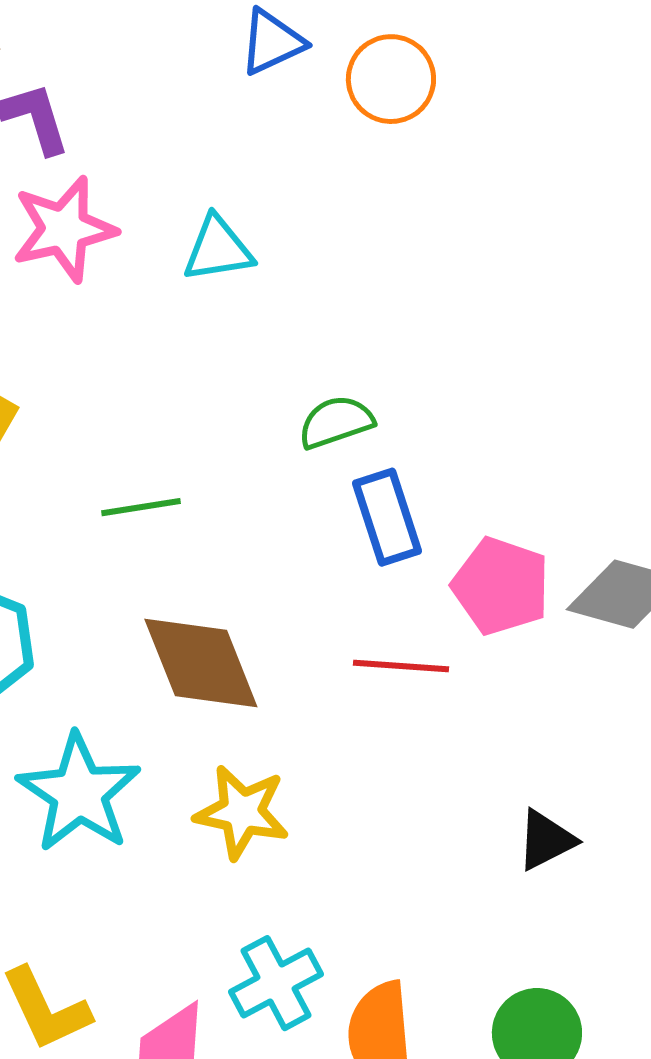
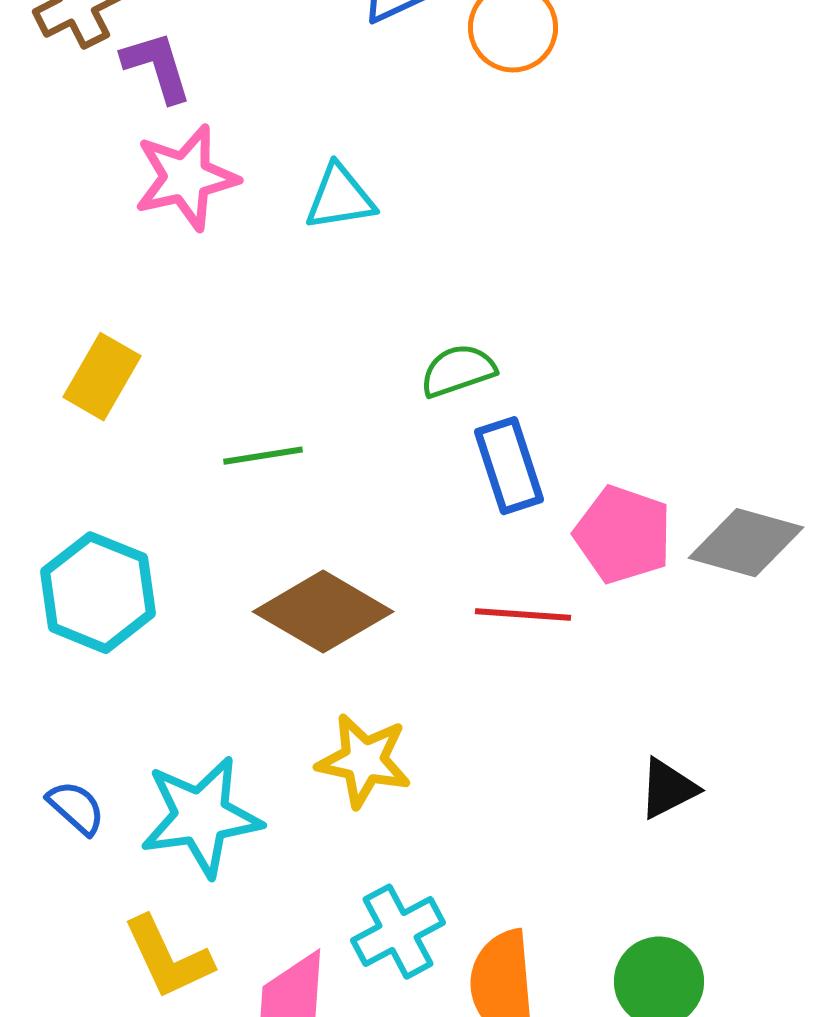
brown diamond: (201, 663) -> (323, 612), turned -38
cyan star: (79, 793) -> (201, 817), moved, turned 30

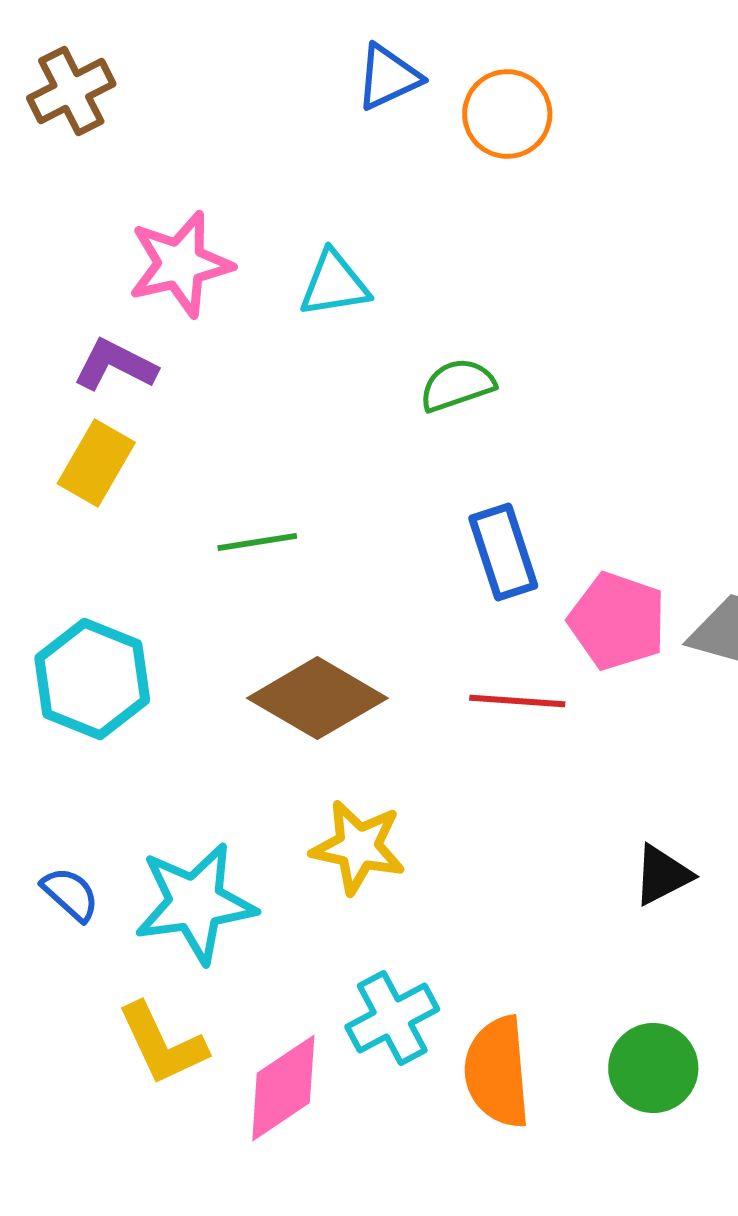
purple L-shape: (157, 67) -> (115, 365), moved, turned -46
green semicircle: (458, 371) -> (457, 385), moved

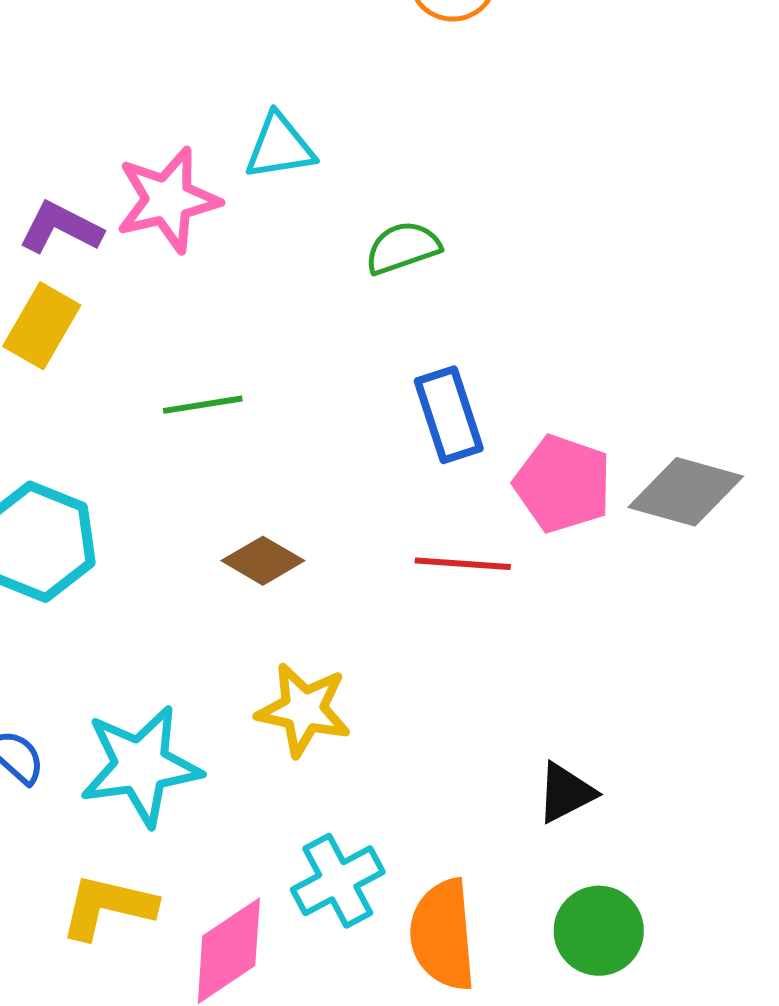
pink star: (180, 264) -> (168, 200), moved
brown diamond: (317, 698) -> (263, 561), size x0.6
black triangle: (662, 875) -> (566, 793), moved
yellow L-shape: (162, 1044) -> (108, 907), turned 128

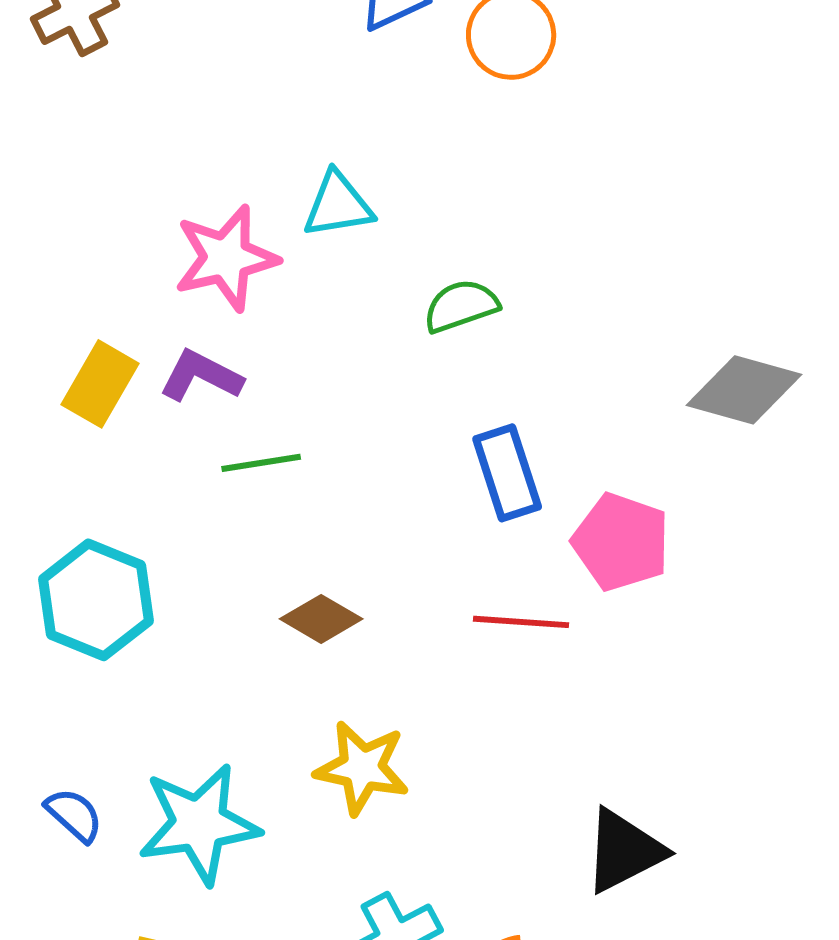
purple L-shape: (61, 228) -> (201, 376), moved
gray diamond: (686, 492) -> (744, 390), moved
black triangle: (566, 793) -> (624, 851), size x1.4

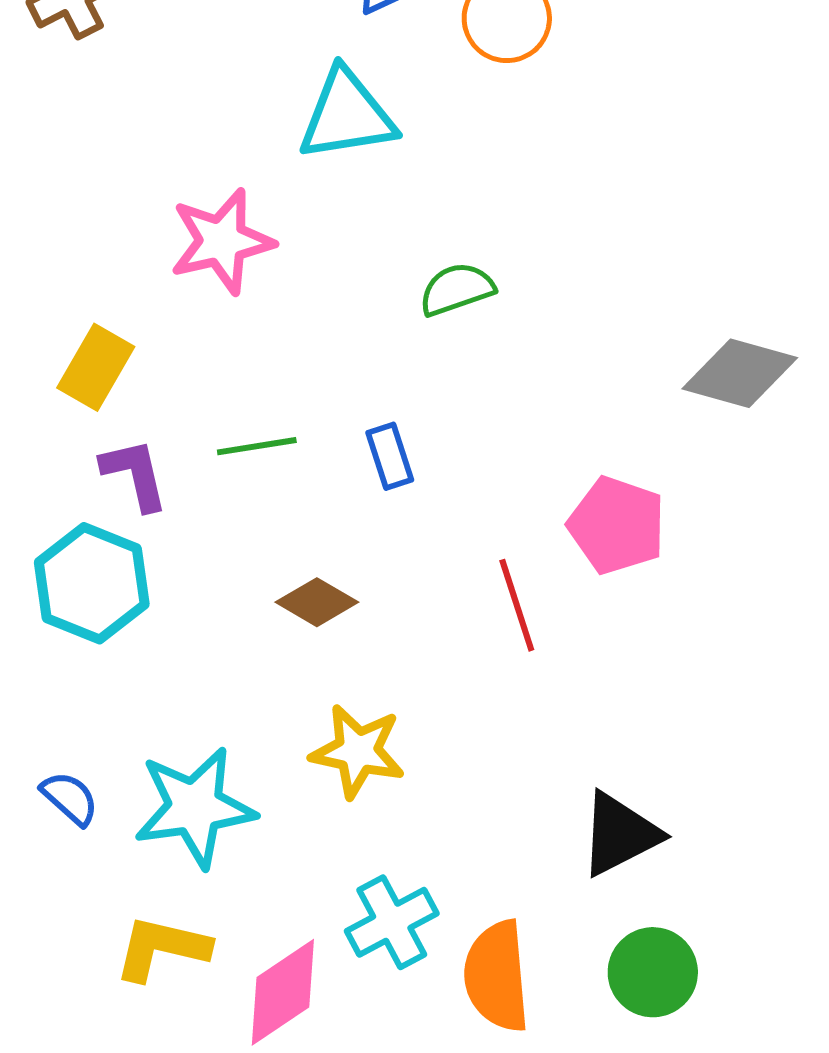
cyan triangle: (338, 205) -> (347, 115), moved, size x1.4
purple L-shape: (201, 376) -> (135, 474), moved, turned 50
blue rectangle: (507, 473) -> (390, 456), moved, size x0.7
red line: (521, 622) -> (517, 605), turned 68

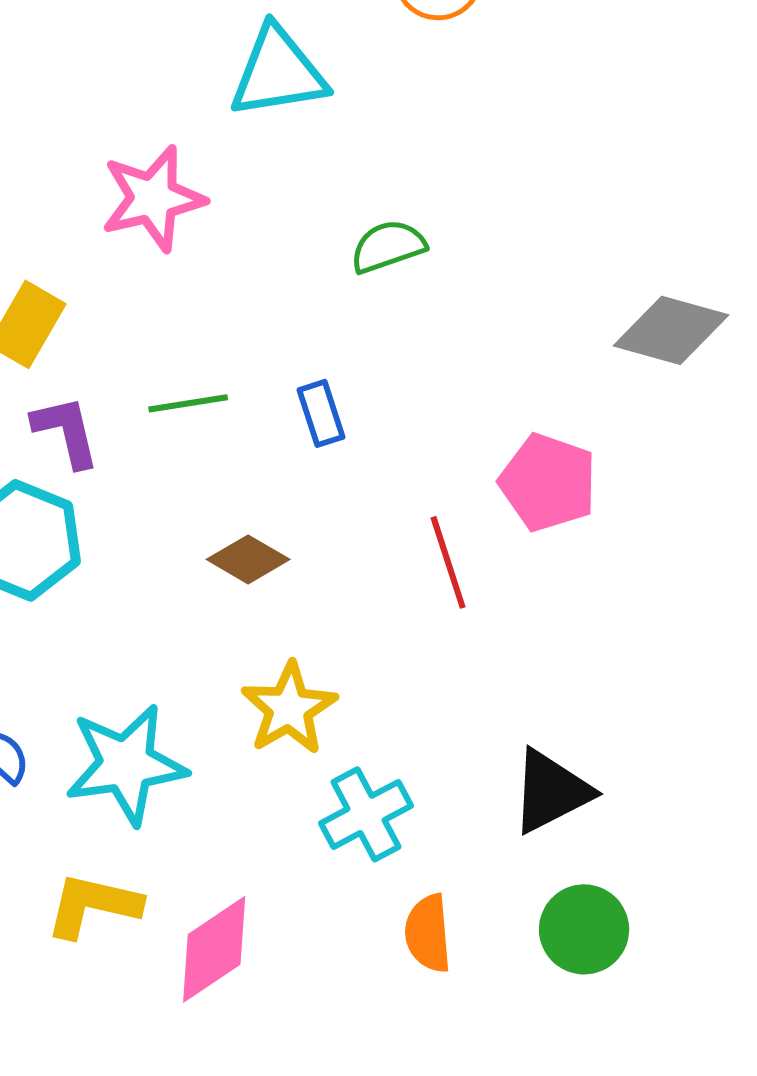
yellow star: (358, 751) -> (289, 708), turned 30
cyan cross: (392, 922) -> (366, 814), moved
orange semicircle: (497, 976) -> (428, 933), size x0.7

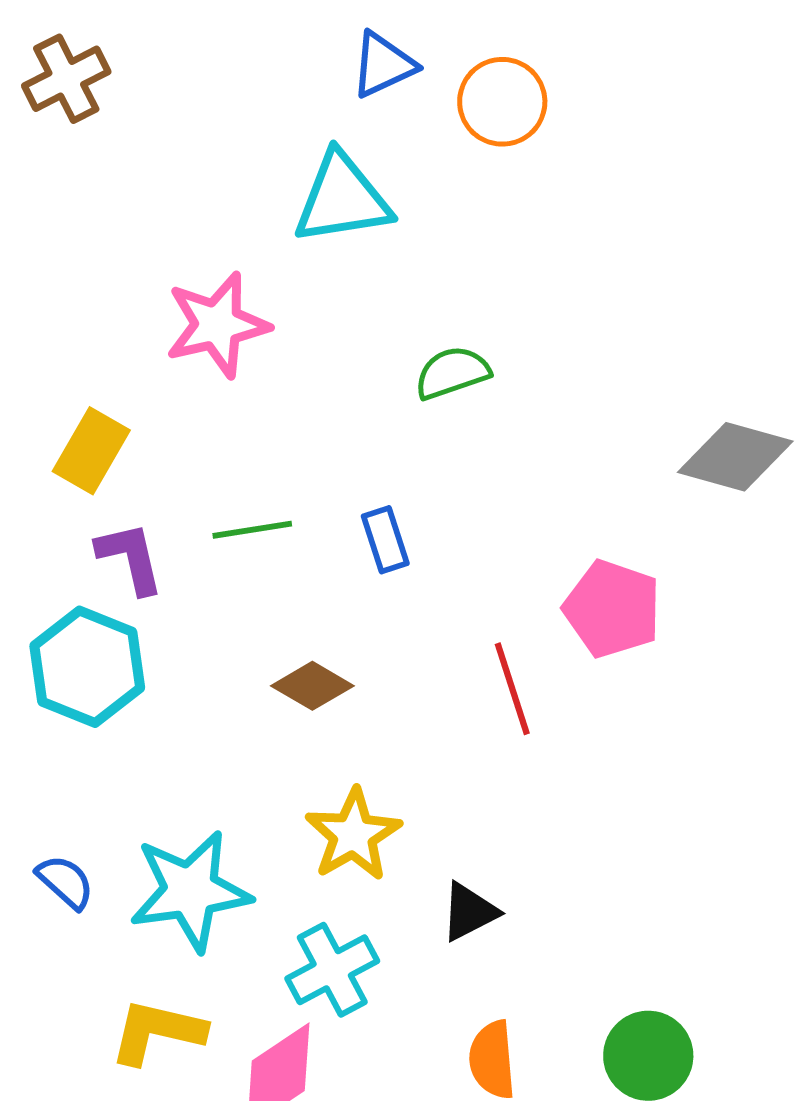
black triangle: (551, 791) -> (469, 912), moved, size x0.7
cyan cross: (366, 814) -> (332, 970), moved

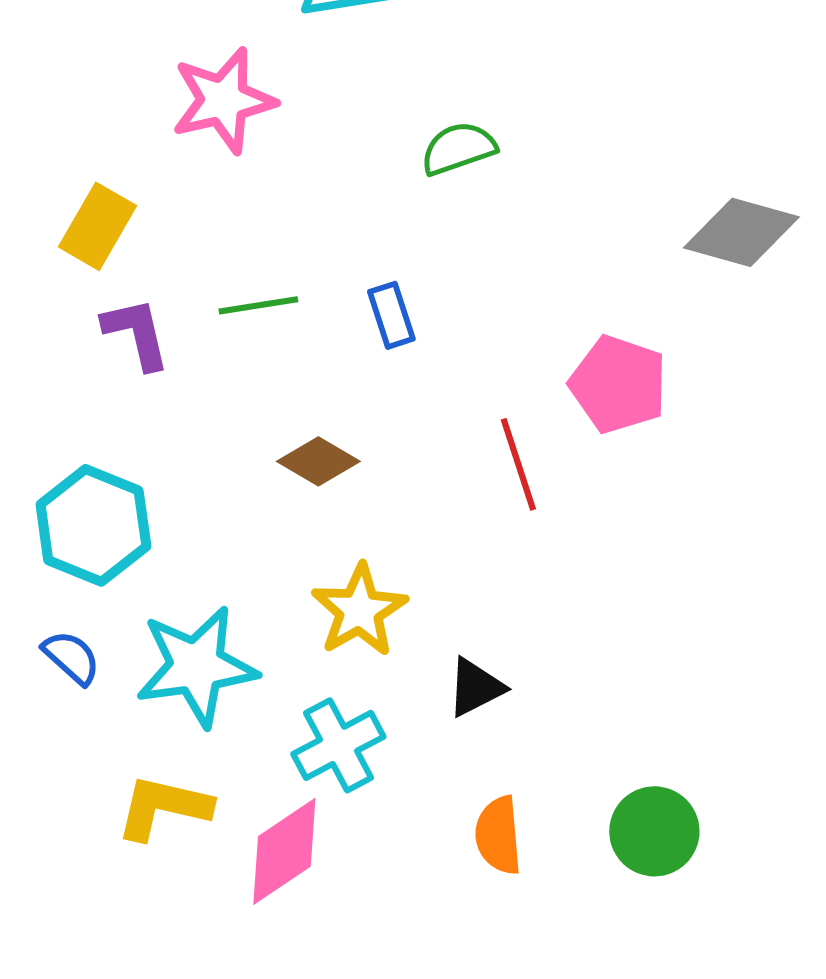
cyan hexagon: (87, 667) -> (93, 525), moved

